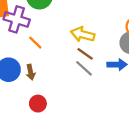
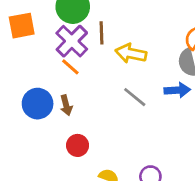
purple cross: (17, 19) -> (72, 41), moved, turned 30
brown line: (85, 54) -> (101, 33), moved, turned 56

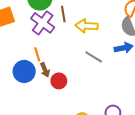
orange line: (70, 67) -> (37, 54), moved, turned 40
red circle: (78, 145) -> (59, 81), moved

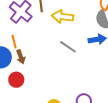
red circle: (59, 81) -> (16, 80), moved

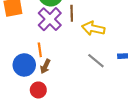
brown arrow: (21, 57) -> (45, 66), turned 40

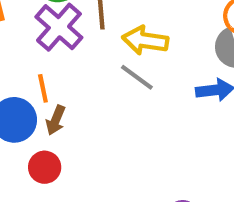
gray line: (96, 61) -> (137, 77), moved

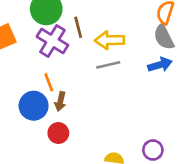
gray line: (137, 77) -> (108, 65), turned -40

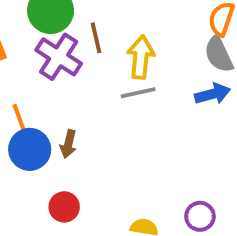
yellow arrow: (110, 40) -> (141, 57), turned 96
orange line: (49, 82) -> (19, 117), moved
red circle: (58, 133) -> (64, 207), moved

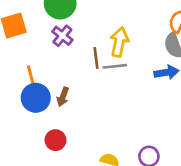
brown line: (96, 38) -> (96, 58), moved
purple cross: (59, 57) -> (62, 36), size x0.7

